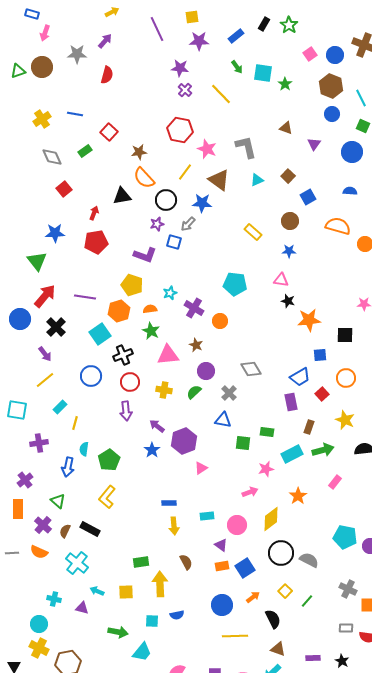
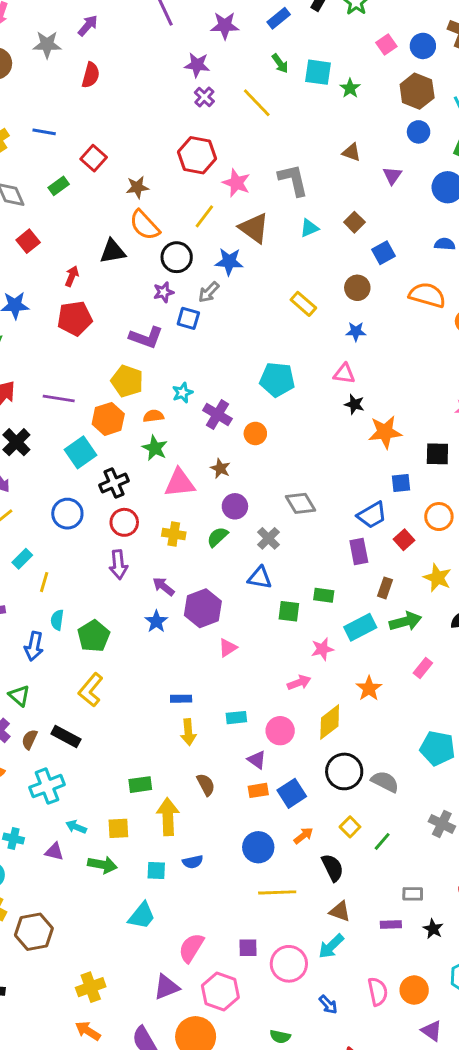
cyan cross: (77, 563) -> (47, 786), turned 30
gray rectangle: (346, 628) -> (413, 894), moved
green arrow: (118, 632) -> (102, 865), moved

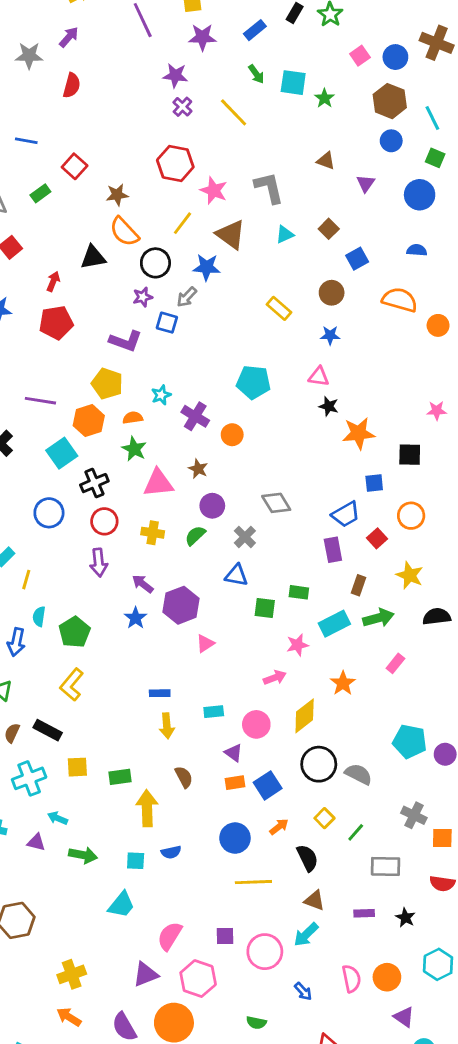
yellow square: (118, 828) -> (77, 767), moved
gray rectangle: (413, 894) -> (386, 866), moved, size x1.5

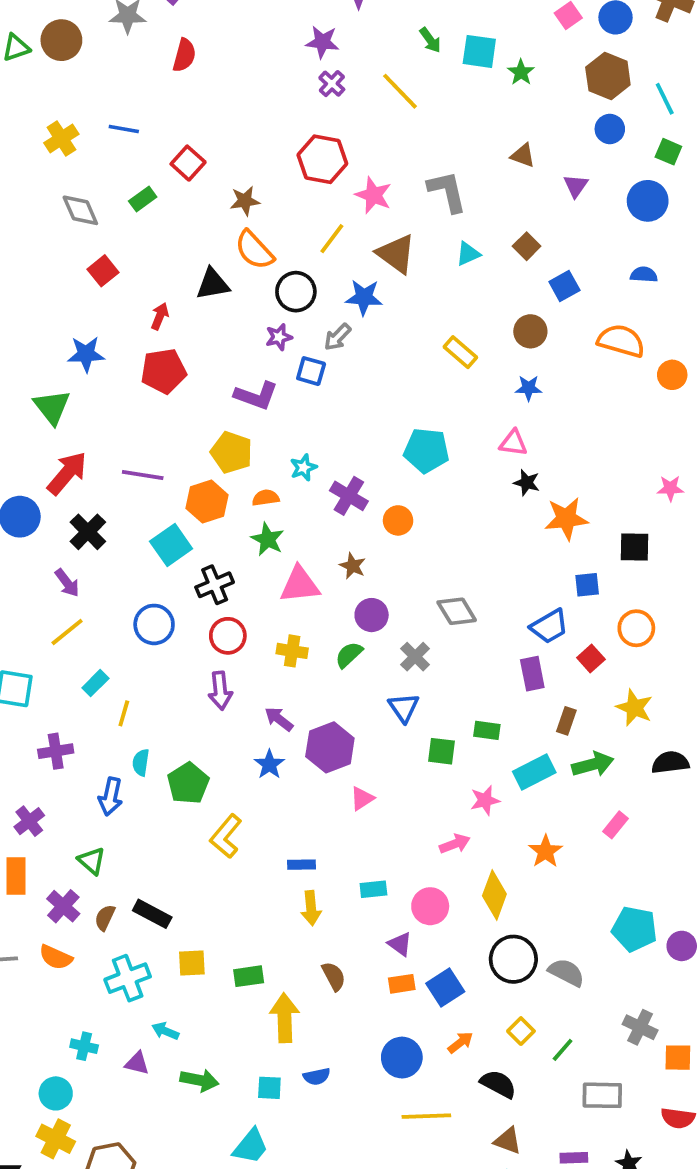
blue triangle: (236, 575) -> (404, 708), turned 45
yellow L-shape: (72, 685) -> (226, 836), moved
yellow diamond: (305, 716) -> (494, 895), turned -32
black semicircle: (307, 858) -> (498, 1084), turned -36

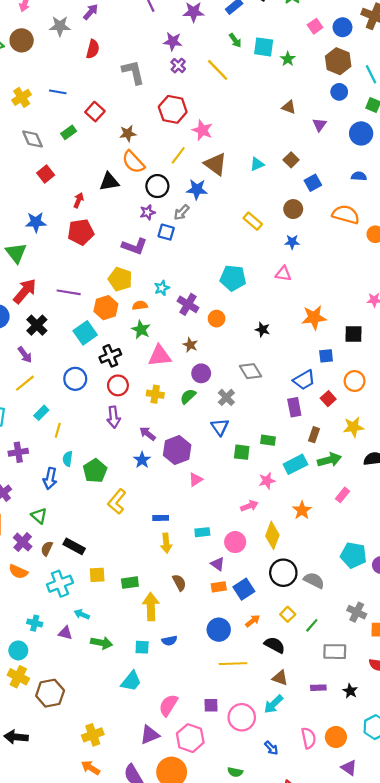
gray L-shape: (447, 191) -> (133, 72), moved
black star: (527, 483) -> (263, 330), moved
yellow star: (634, 708) -> (353, 427), turned -30

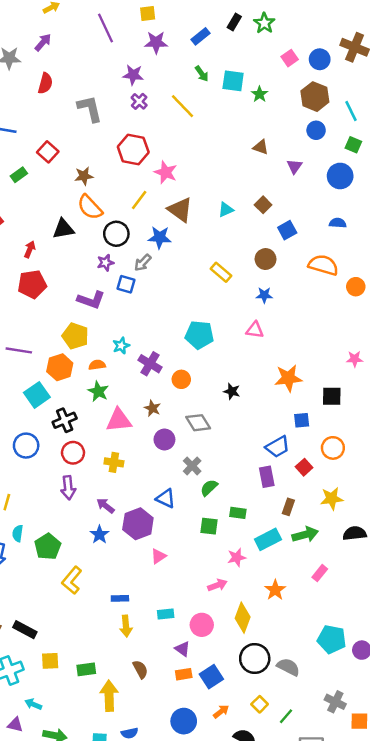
gray diamond: (250, 371) -> (198, 423), moved
green semicircle: (188, 396) -> (209, 488), moved
blue triangle: (220, 427) -> (166, 498), moved, turned -30

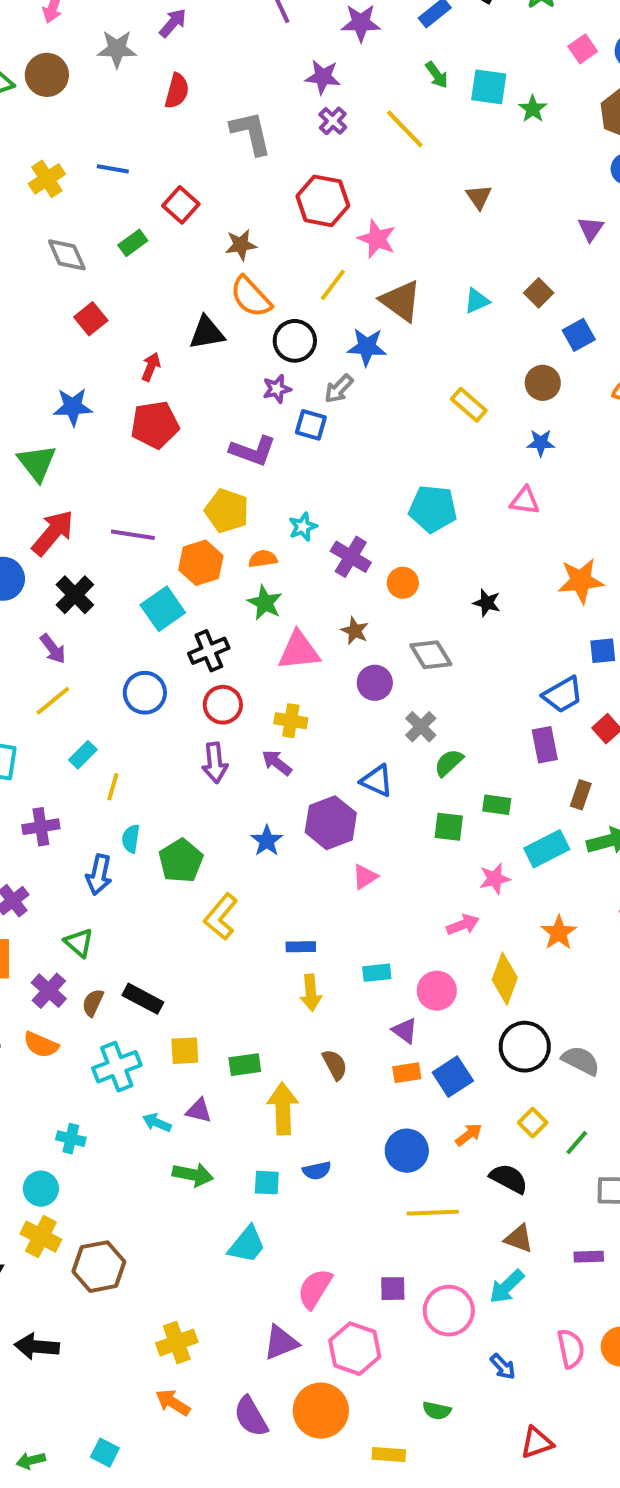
brown triangle: (261, 147) -> (479, 197), moved, turned 35
purple arrow: (105, 506) -> (277, 763), moved
purple triangle: (15, 725) -> (199, 1111), moved

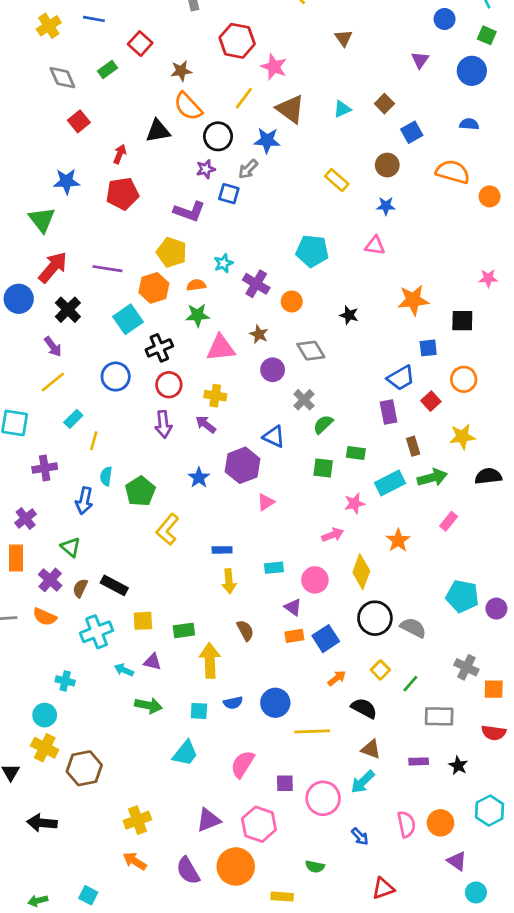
green star: (265, 603) -> (198, 315), turned -30
brown rectangle: (581, 795) -> (413, 446), turned -36
blue circle: (407, 1151) -> (275, 703), moved
pink semicircle: (315, 1289) -> (243, 764), moved

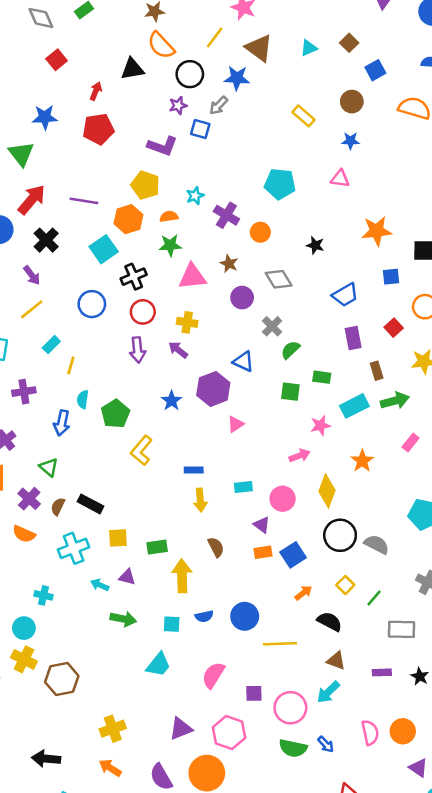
blue trapezoid: (401, 378) -> (345, 295), moved
black arrow: (42, 823) -> (46, 759), moved
green semicircle: (315, 867) -> (293, 748), moved, size x1.5

